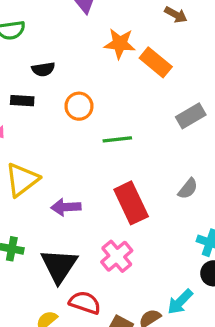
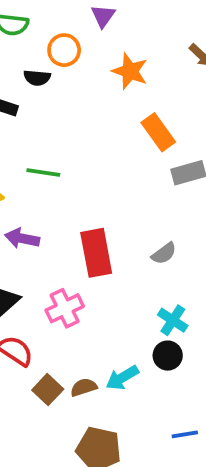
orange rectangle: (156, 62) -> (158, 132), moved
orange circle: (79, 106) -> (64, 50), moved
green line: (117, 139) -> (43, 173), moved

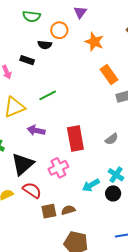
green line: (43, 173) -> (48, 95), turned -36
cyan arrow: (122, 378) -> (91, 185), moved
brown square: (48, 390) -> (49, 211), turned 35

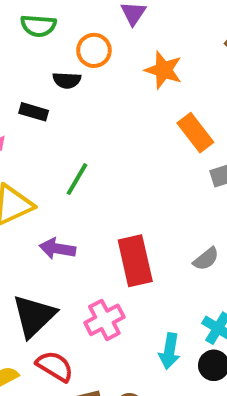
green line: (48, 95) -> (77, 179), turned -30
cyan arrow: (91, 185) -> (169, 351), turned -48

